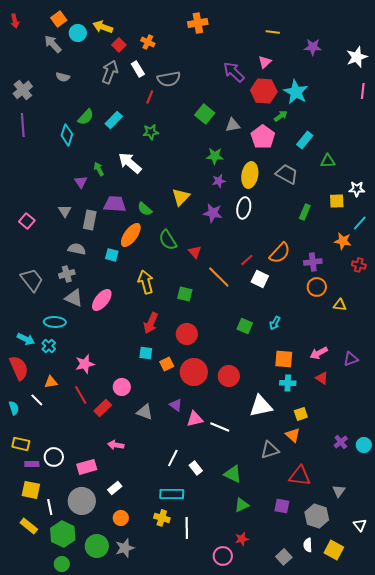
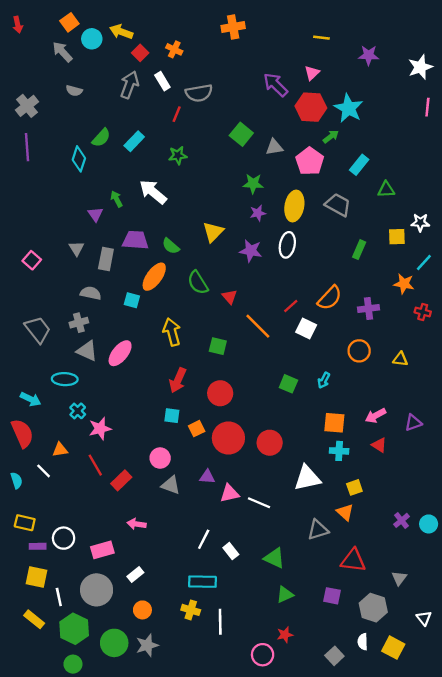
orange circle: (317, 287) -> (359, 351), moved
cyan cross: (49, 346) -> (78, 411), moved
pink circle: (122, 387) -> (160, 458), moved
purple triangle: (176, 405) -> (207, 477), turned -32

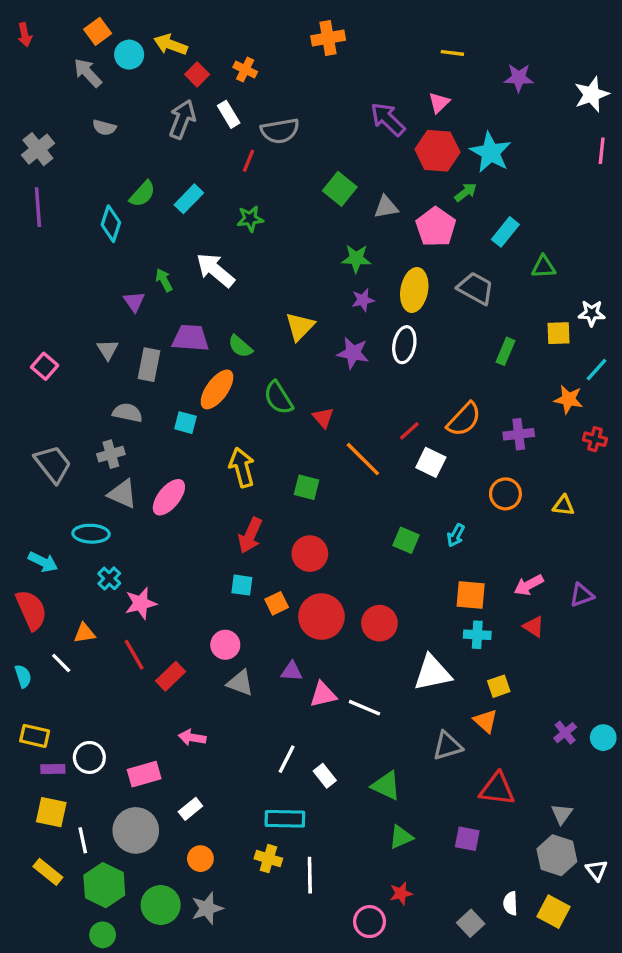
gray hexagon: (373, 608) -> (557, 855), moved

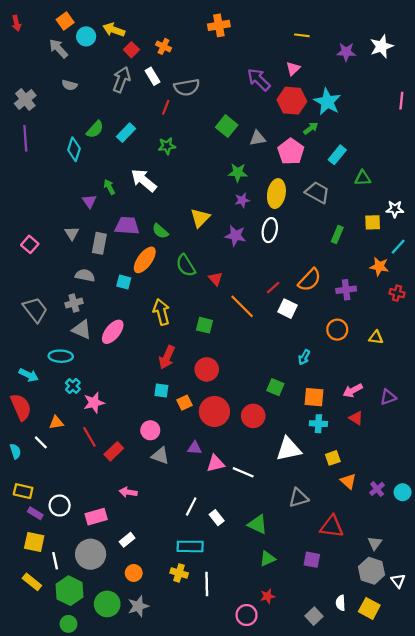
white star: (592, 94) -> (382, 46), moved
green square: (406, 540) -> (275, 387), moved
orange triangle: (486, 721) -> (348, 481), moved
purple rectangle: (53, 769) -> (35, 513), turned 32

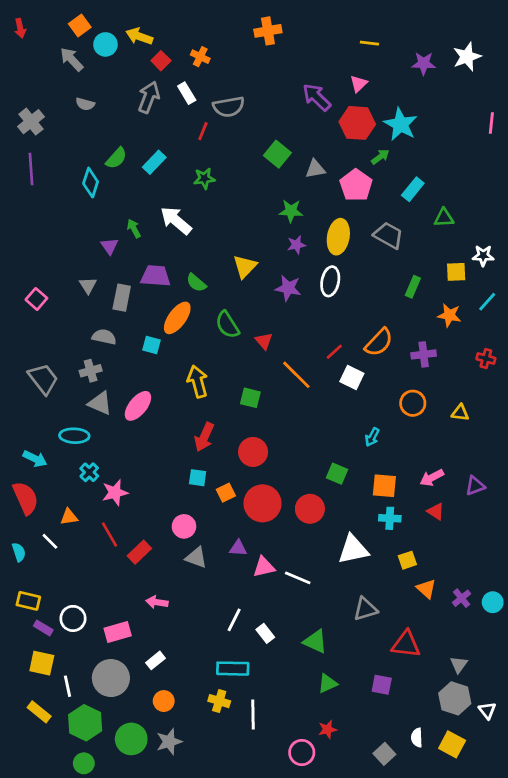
orange star: (379, 267) -> (449, 315), moved

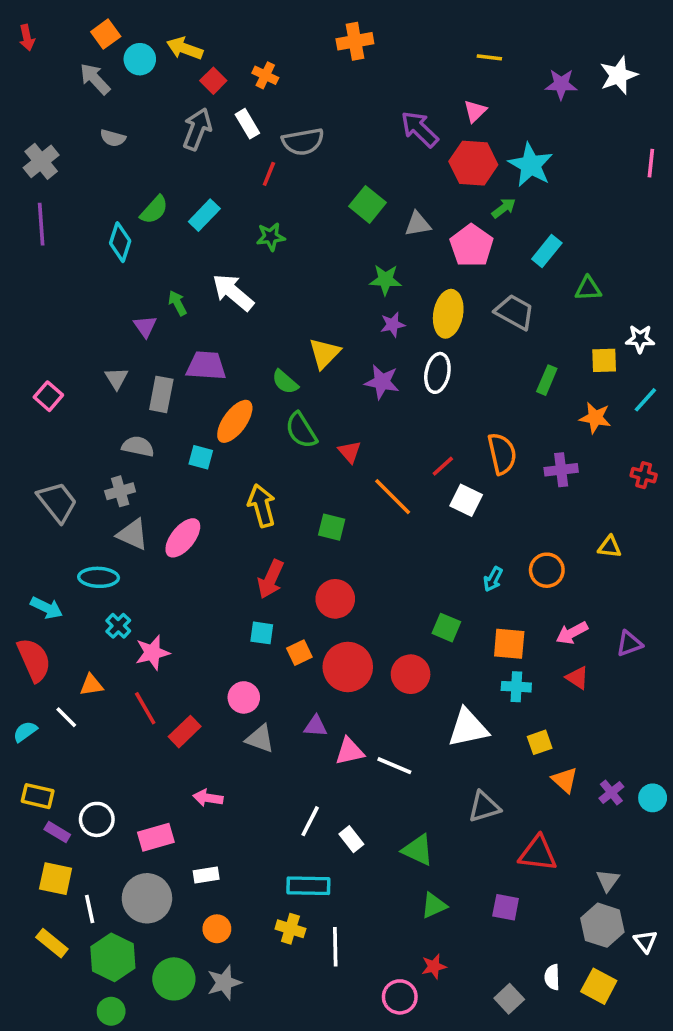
green semicircle: (196, 283) -> (285, 382), moved
orange semicircle: (379, 342) -> (502, 454), turned -56
orange circle: (413, 403) -> (547, 570), moved
cyan semicircle: (19, 552) -> (25, 732), turned -108
white rectangle: (156, 660) -> (206, 875), turned 30

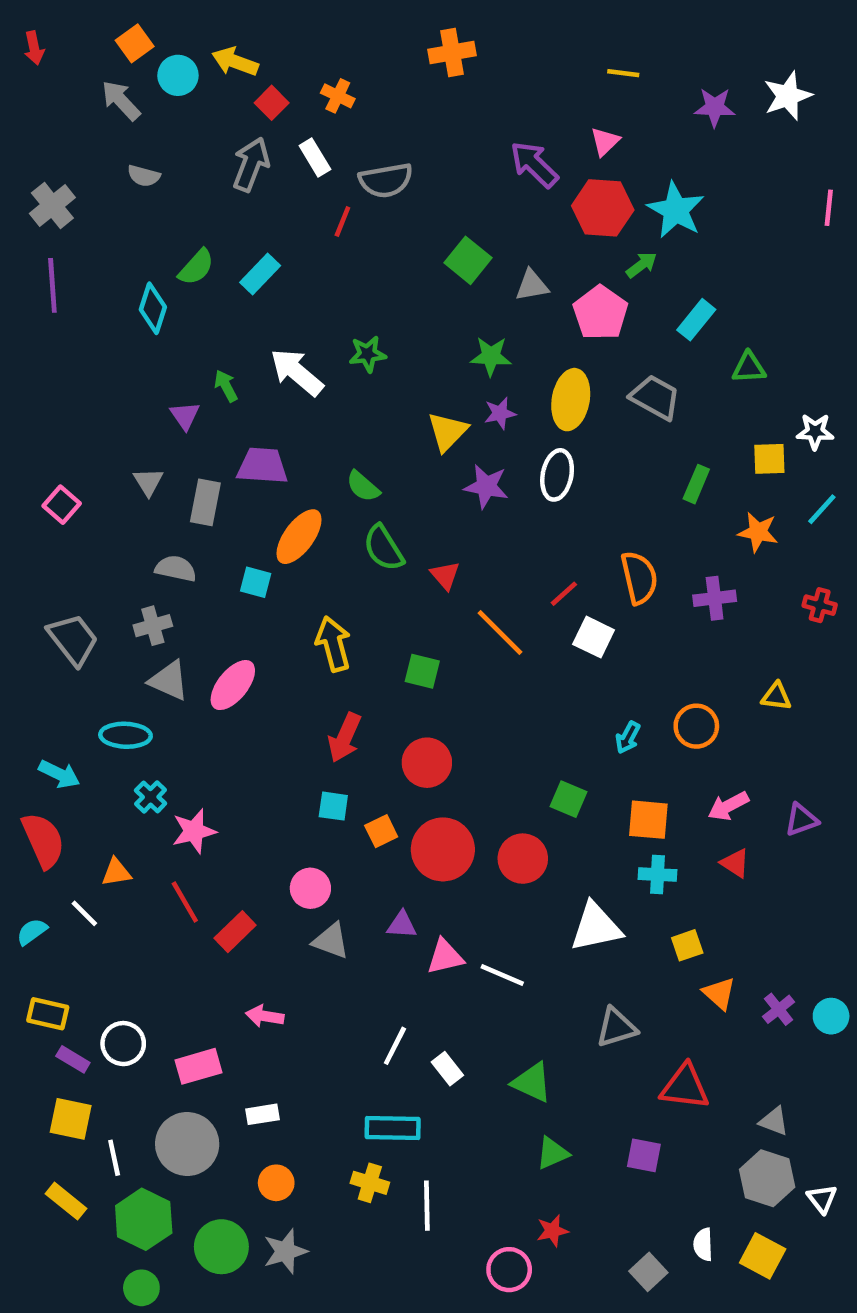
green star: (271, 237) -> (368, 354), moved
yellow triangle: (324, 353) -> (447, 432), moved
gray triangle: (608, 880) -> (774, 1121), turned -45

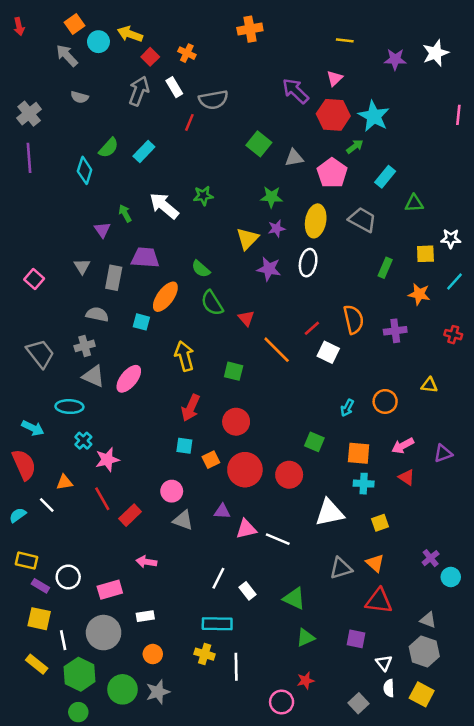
orange triangle: (719, 993) -> (375, 563), moved
cyan circle: (831, 1016) -> (451, 577), moved
white triangle: (822, 1199) -> (384, 663), moved

